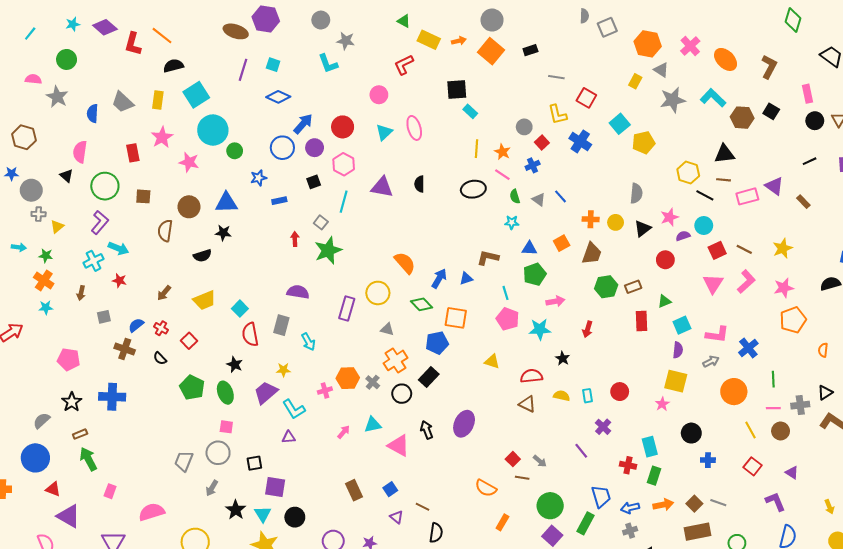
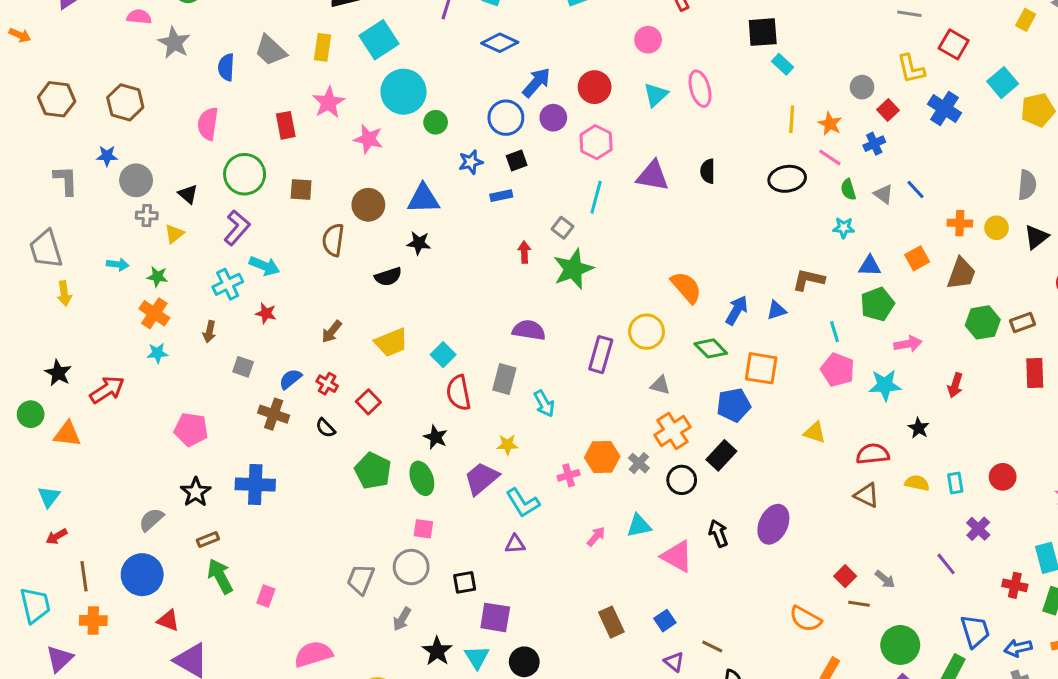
black triangle: (67, 176) -> (188, 194), moved
black square: (314, 182) -> (517, 160), moved
gray square: (104, 317) -> (243, 367), turned 32
pink rectangle: (110, 491) -> (266, 596), moved

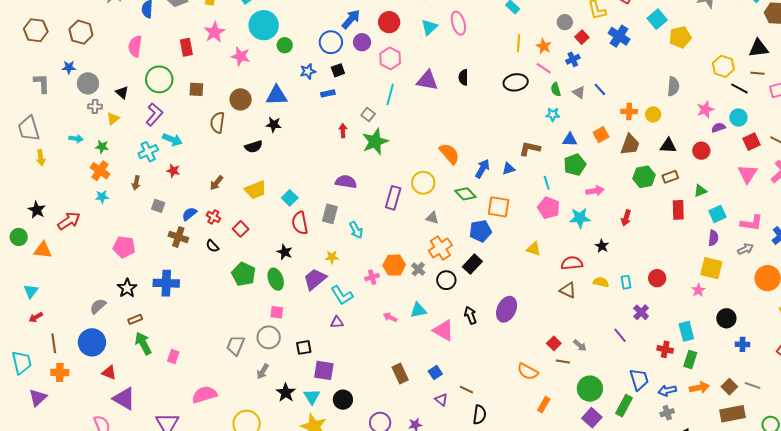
black triangle: (1036, 237) -> (668, 146), moved, turned 42
pink arrow: (596, 536) -> (390, 317), turned -104

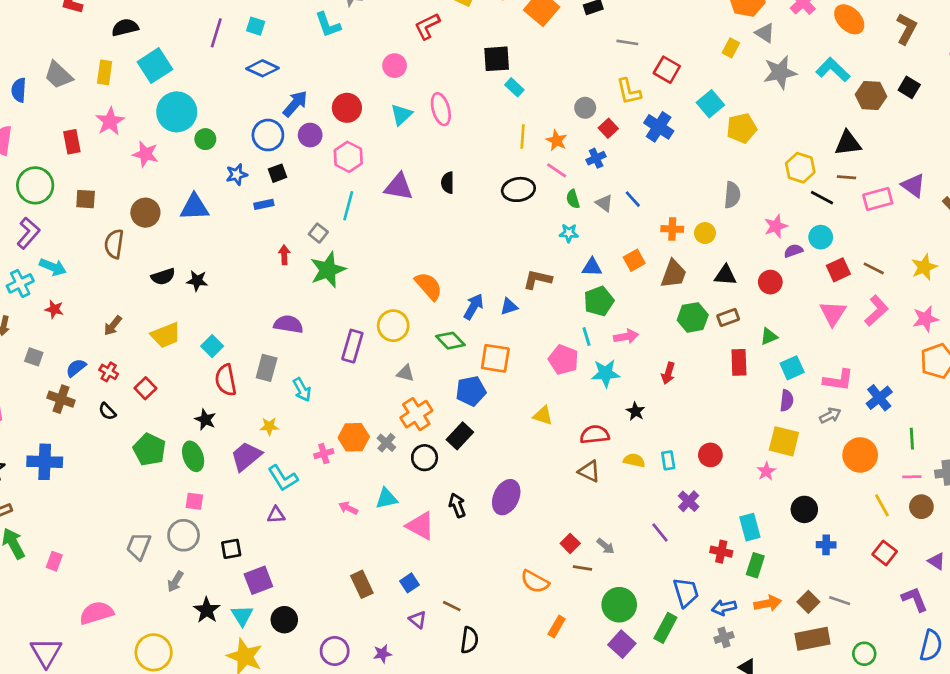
black star: (274, 125) -> (197, 281), moved
cyan line: (547, 183) -> (587, 337), moved
purple square: (324, 370) -> (258, 580), turned -30

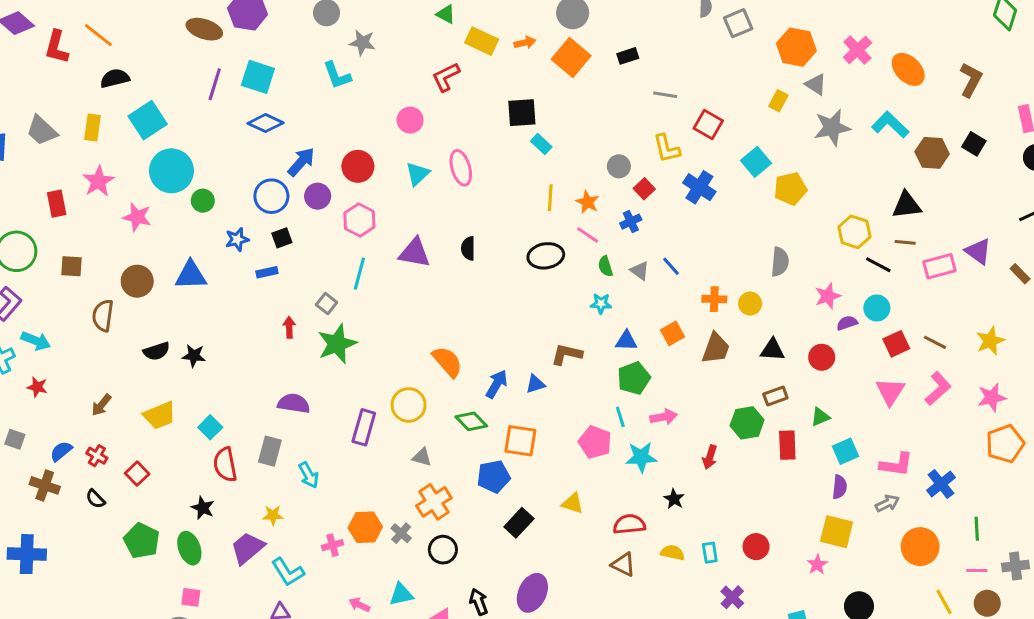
cyan square: (256, 26) -> (258, 77), size x1.6
green hexagon: (693, 317) -> (747, 423), moved
black rectangle: (460, 436) -> (519, 523), moved

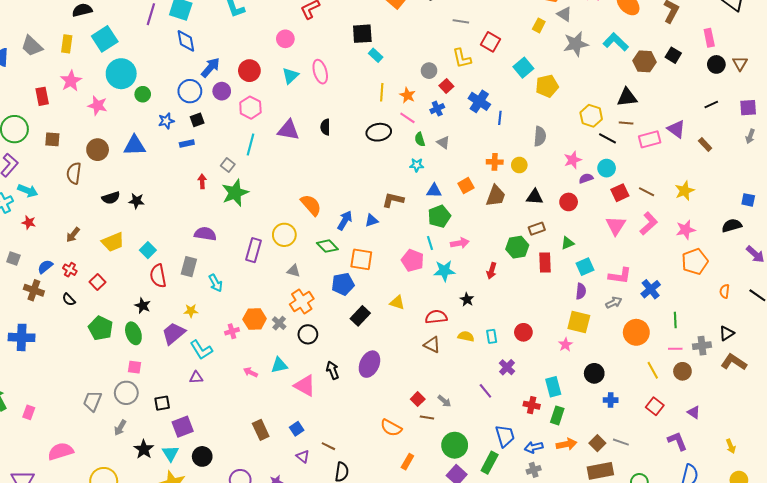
blue diamond: (265, 123) -> (186, 41), turned 55
blue cross: (699, 187) -> (479, 101), moved
blue line: (671, 266) -> (500, 118), moved, turned 48

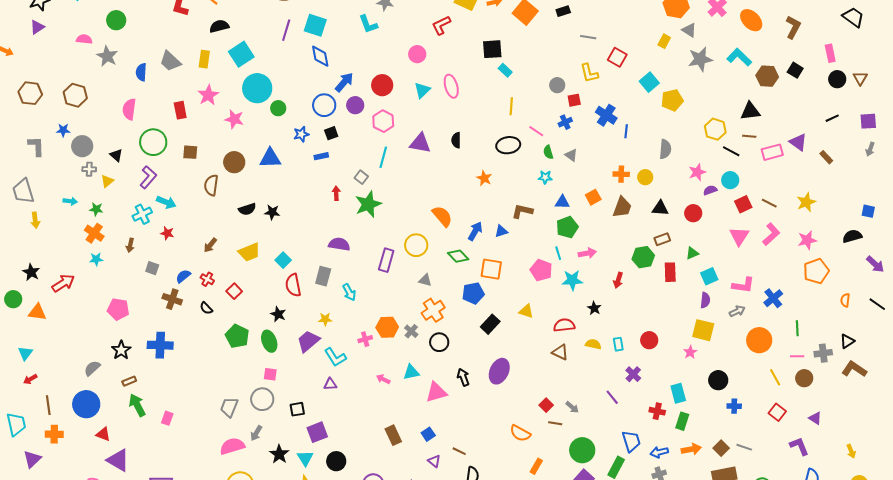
red square: (446, 86) -> (574, 100), turned 32
orange star: (407, 95) -> (484, 178), moved
pink triangle: (305, 386) -> (436, 392), turned -45
pink semicircle: (61, 451) -> (232, 446), moved

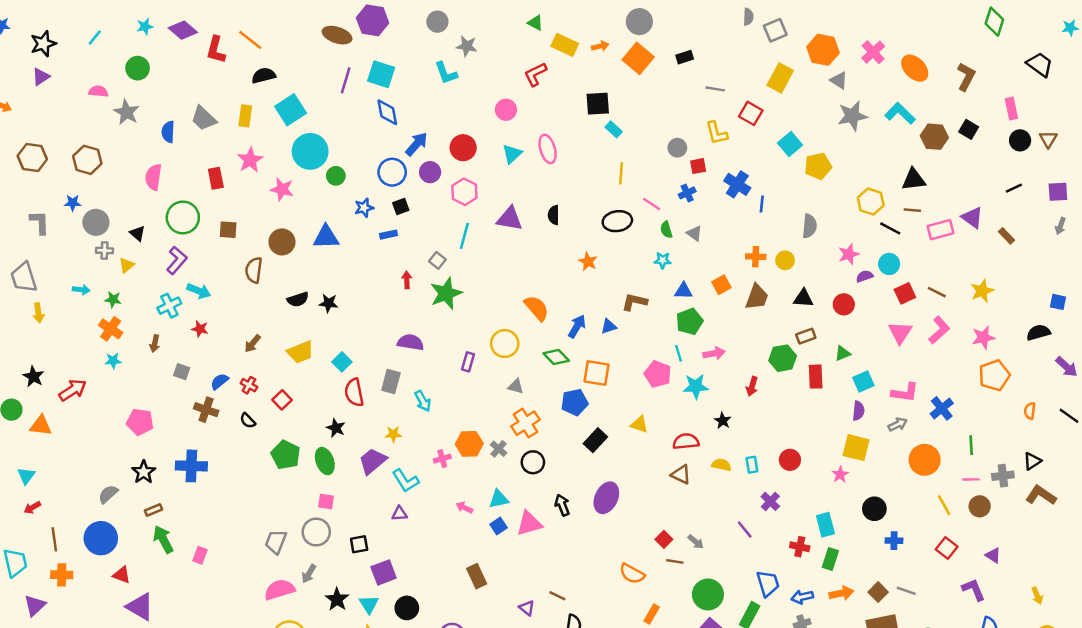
yellow rectangle: (664, 41) -> (780, 78), moved, size x1.6
purple rectangle: (386, 260) -> (468, 362), size x0.7
blue square: (428, 434) -> (499, 526), moved

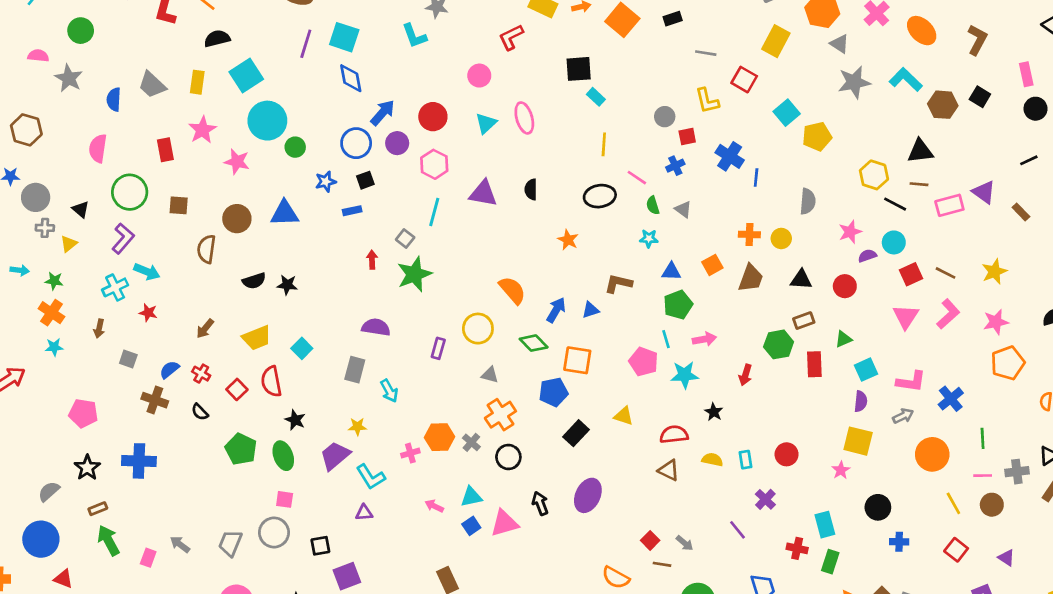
red semicircle: (354, 392) -> (271, 382), moved
gray arrow: (309, 574) -> (180, 544), moved, turned 96

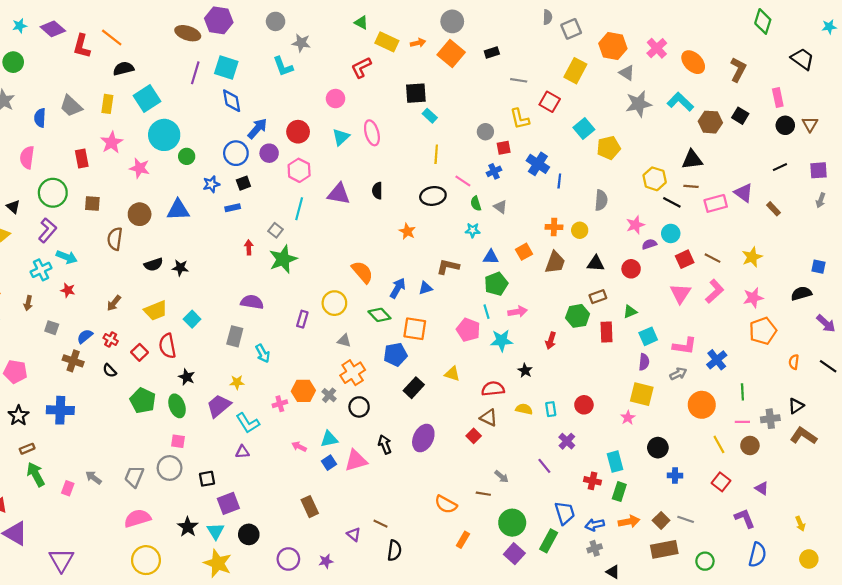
red square: (650, 540) -> (474, 436), moved

